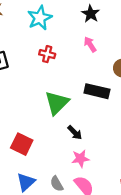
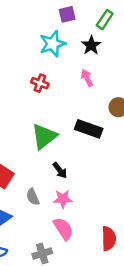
cyan star: (40, 18) -> (53, 44), moved
gray semicircle: (57, 184) -> (33, 197), moved

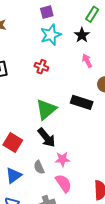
purple square: (67, 14) -> (47, 12), moved
pink arrow: (87, 78) -> (87, 61), moved
black arrow: (60, 170) -> (47, 138), moved, size x1.5
gray semicircle: (33, 197) -> (39, 167), moved

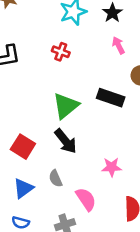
pink star: (62, 159) -> (112, 167), moved

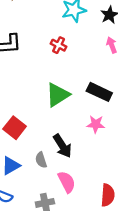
black arrow: (66, 141) -> (62, 146), moved
pink star: (112, 167) -> (96, 124), moved

